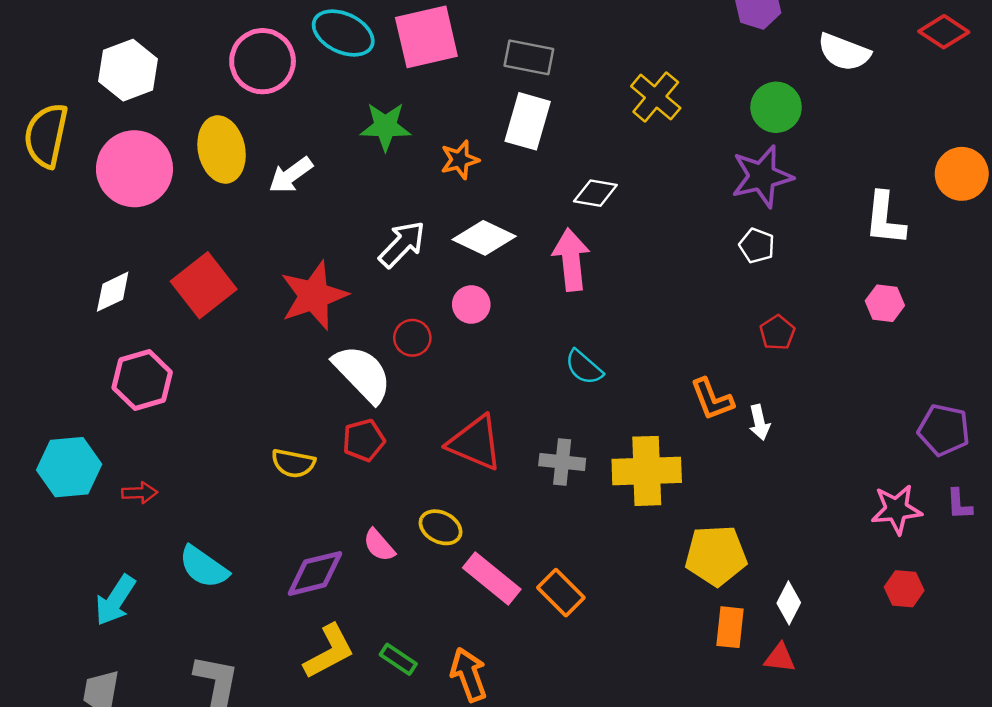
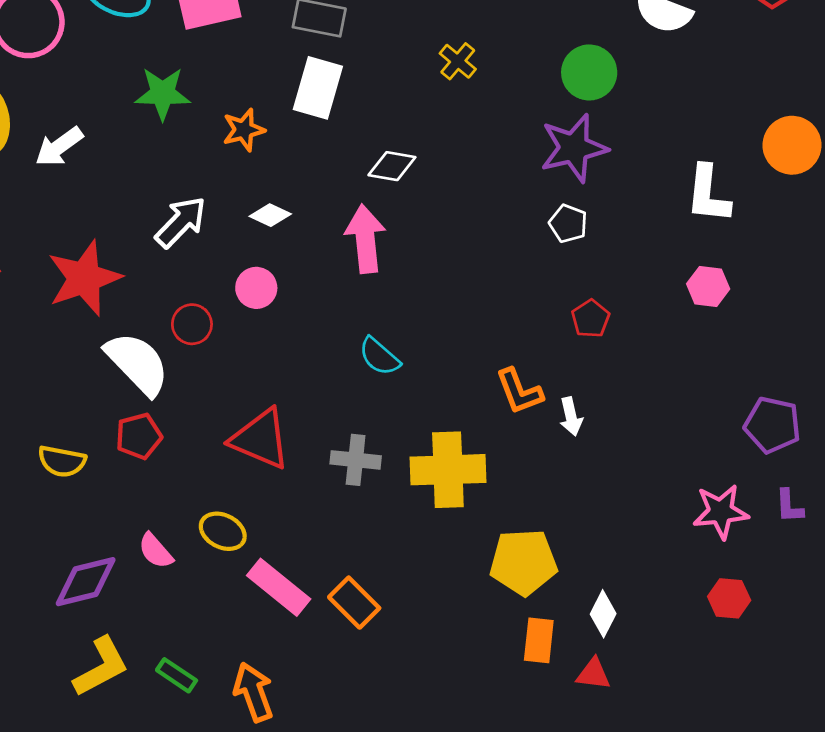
yellow cross: (656, 97) -> (458, 61), size x0.7
white diamond: (484, 238) -> (270, 215), size x0.6

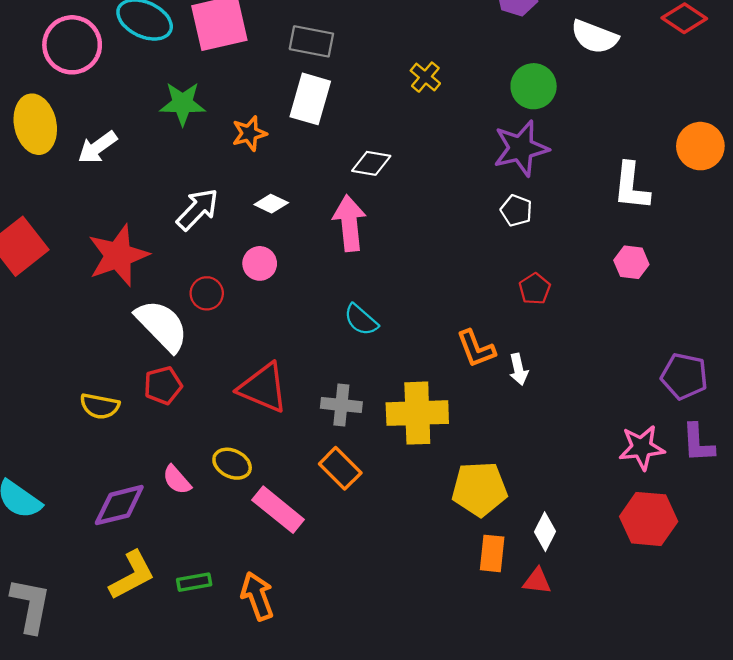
purple L-shape: (789, 506) -> (698, 443), size x1.4
red hexagon: (729, 598) -> (649, 519), size x1.6
orange rectangle: (354, 603) -> (340, 468), moved
green rectangle: (177, 675) -> (194, 582), turned -44

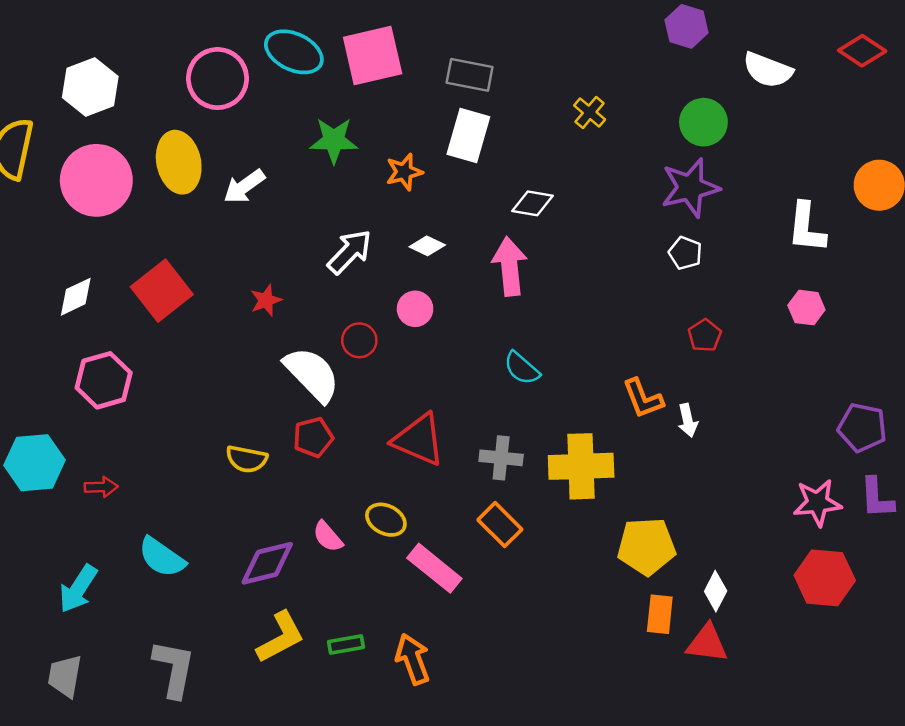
red star: (118, 255) -> (266, 300), size x0.5
red triangle: (537, 581) -> (707, 643), size x1.4

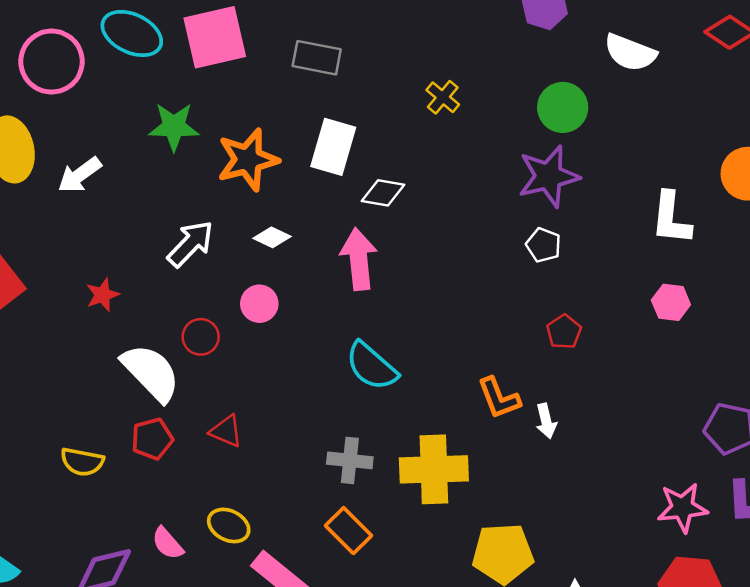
white rectangle: (468, 136) -> (333, 147), moved
orange star: (404, 172) -> (248, 160), size x1.6
cyan semicircle: (522, 368) -> (371, 366), size x1.4
red triangle: (419, 440) -> (226, 431), moved, size x0.6

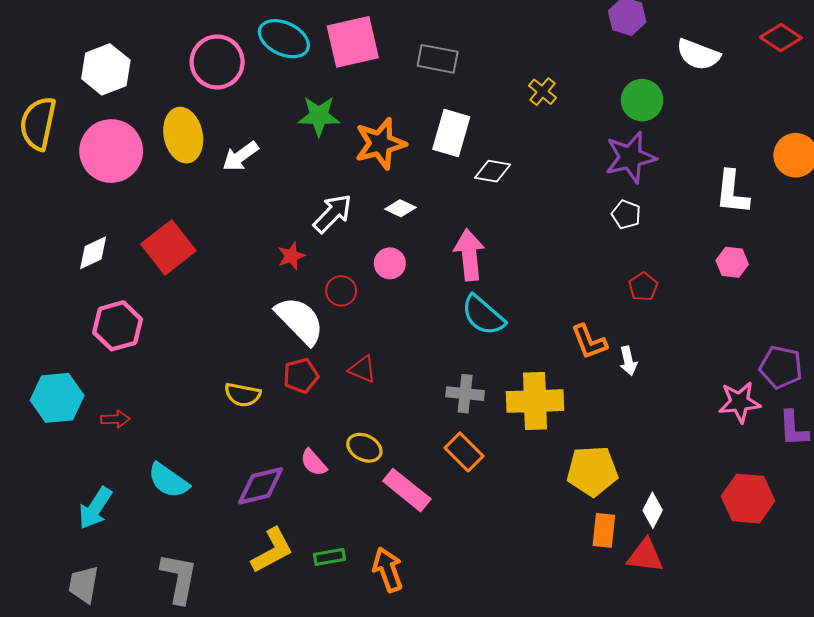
pink arrow: (359, 259) -> (469, 255), moved
red star: (103, 295) -> (291, 256), moved
pink star: (682, 508) -> (740, 402), moved

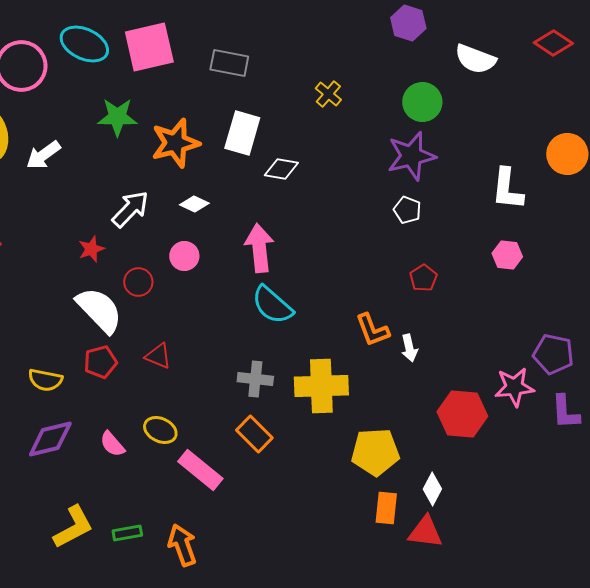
purple diamond: (261, 486) -> (50, 439), moved
red hexagon: (748, 499) -> (462, 414), moved

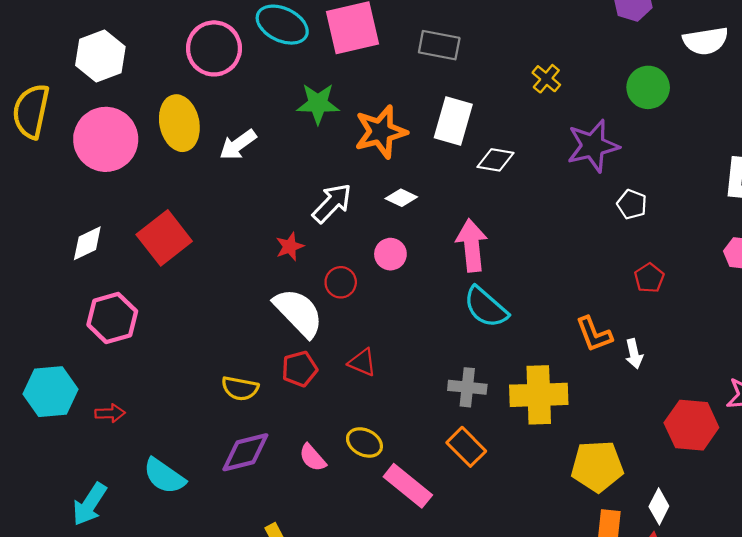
white semicircle: (475, 59) -> (705, 41), turned -30
purple star: (411, 156) -> (593, 146), moved

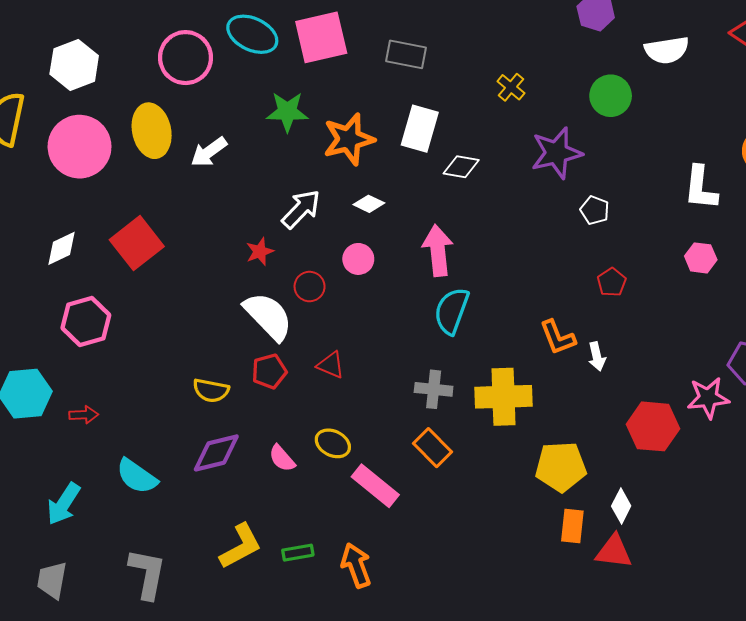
cyan semicircle: (486, 307) -> (452, 311), turned 69

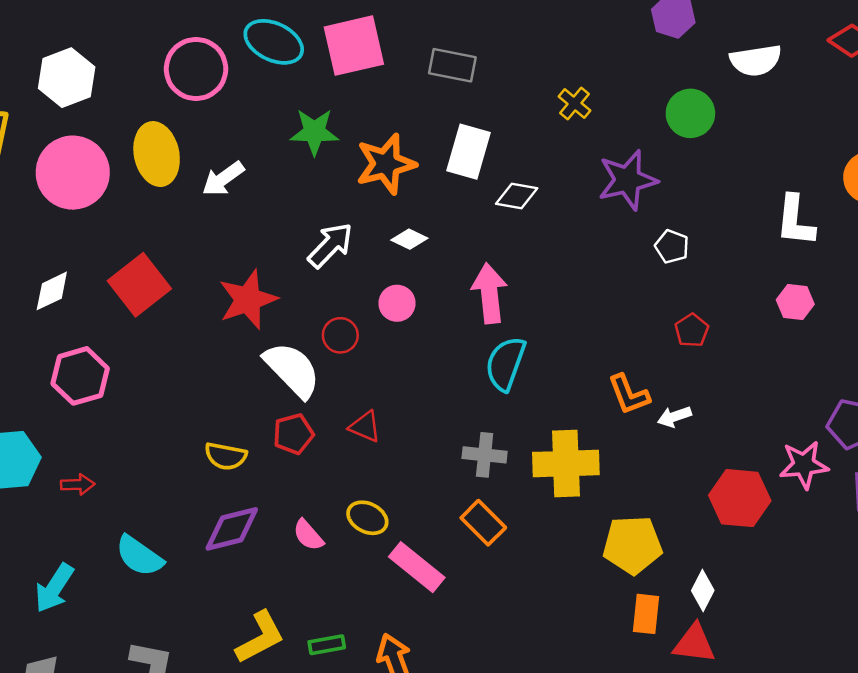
red star: (260, 252) -> (248, 300), moved, size x1.8
white arrow: (597, 356) -> (674, 417), turned 84

